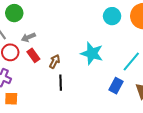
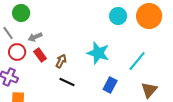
black line: (61, 83) -> (67, 82), turned -63
blue rectangle: (116, 86) -> (110, 85), moved

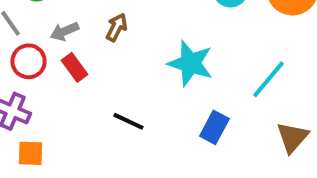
brown arrow: (61, 61) -> (116, 27), moved

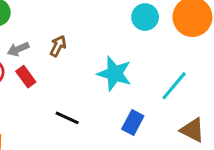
brown triangle: (292, 137) -> (192, 130), turned -44

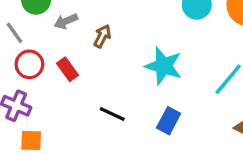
gray arrow: (18, 49) -> (66, 21), moved
blue rectangle: (133, 122) -> (169, 121), moved

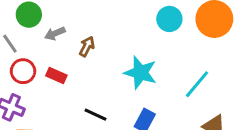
red rectangle: (68, 69) -> (56, 76), turned -30

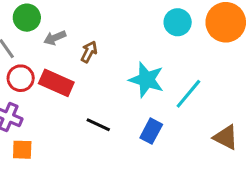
red rectangle: (56, 76) -> (56, 83), size x1.5
cyan line: (197, 84) -> (188, 94), moved

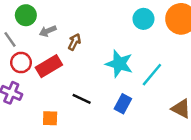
red rectangle: (56, 83) -> (49, 66), turned -55
orange square: (22, 150) -> (50, 118), moved

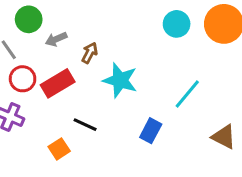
cyan star: (119, 64) -> (120, 80), moved
black line: (82, 99) -> (85, 125), moved
orange square: (50, 118) -> (59, 149), turned -35

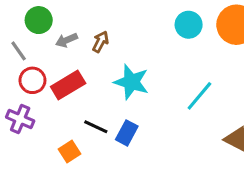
brown arrow: (90, 53) -> (100, 42), moved
blue rectangle: (151, 131) -> (127, 133), moved

